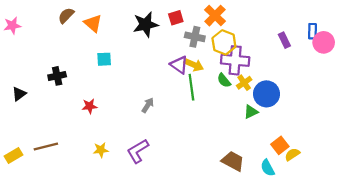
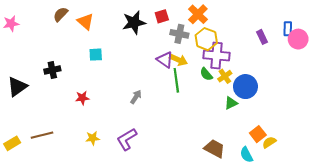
black triangle: (19, 94) -> (17, 87), size x1.5

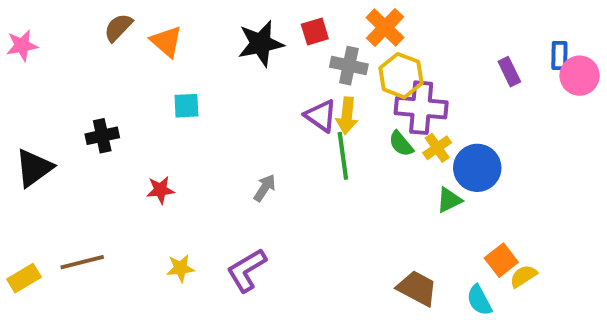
yellow arrow: (178, 60) -> (347, 116), turned 72

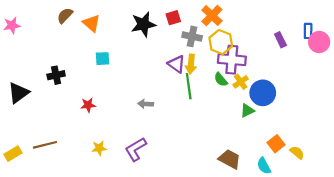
gray arrow: (265, 188) -> (146, 104), turned -120
yellow semicircle: (523, 276) -> (297, 153), moved, turned 72

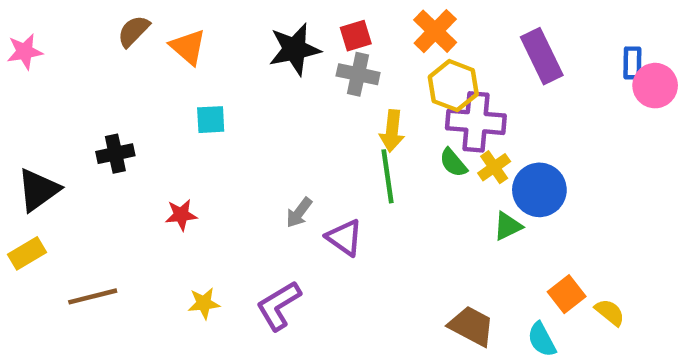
gray cross: (192, 36) -> (358, 74), moved
purple rectangle: (280, 40) -> (542, 56), moved, size x1.6
purple triangle: (177, 64) -> (344, 238), moved
gray arrow: (146, 104) -> (299, 213), turned -56
yellow rectangle: (13, 154) -> (27, 253), moved

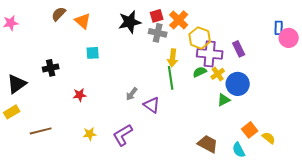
orange cross: (435, 31) -> (179, 20), moved
purple rectangle: (542, 56) -> (239, 49), moved, size x0.7
green semicircle: (453, 163) -> (200, 72), turned 104

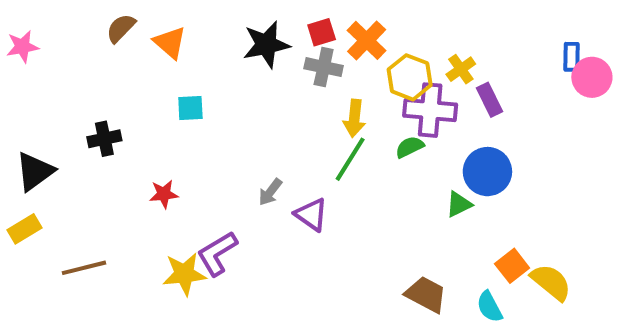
yellow cross: (218, 74) -> (461, 69), moved
green line: (171, 78) -> (350, 159), turned 40
yellow star: (90, 134) -> (184, 274), size x1.5
purple L-shape: (123, 135) -> (217, 253), moved
yellow semicircle: (269, 138) -> (551, 282), size x1.5

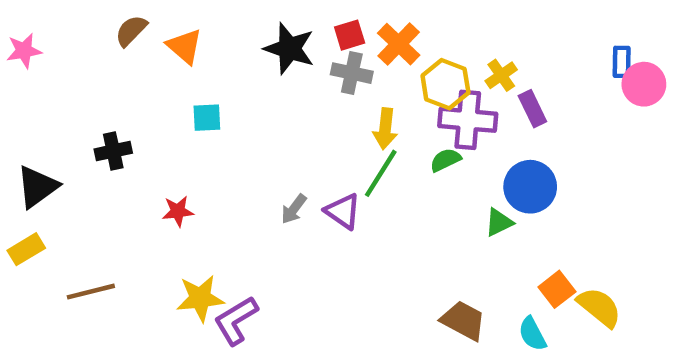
black star: (266, 45) -> (289, 48), turned 30
purple triangle: (311, 215) -> (343, 211), moved
purple L-shape: (217, 253) -> (236, 321), moved

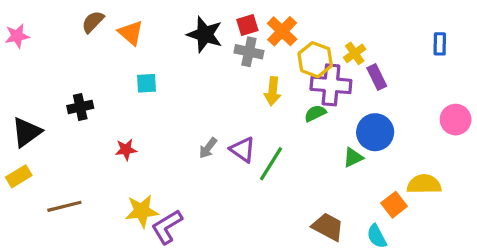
pink circle: (644, 84) -> (456, 120), moved
green line: (381, 173) -> (271, 164), moved
yellow semicircle: (599, 307) -> (424, 184), moved, turned -40

